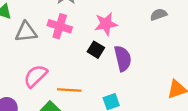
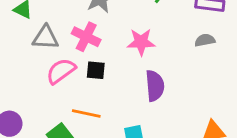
black square: (96, 50) -> (96, 70), moved, turned -35
pink semicircle: (36, 76) -> (61, 71), moved

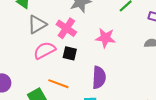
gray triangle: (46, 37) -> (37, 25), turned -42
purple semicircle: (155, 86) -> (99, 77), moved

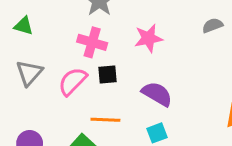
gray triangle: (37, 25) -> (29, 73), moved
purple semicircle: (99, 77) -> (157, 94), turned -45

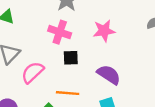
pink semicircle: (73, 81) -> (33, 72), moved

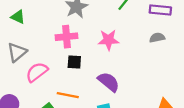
pink cross: (60, 32) -> (67, 37), turned -30

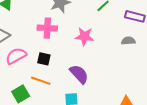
black square: (74, 62) -> (44, 59), moved

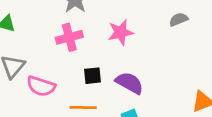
pink semicircle: (16, 56) -> (41, 86), turned -115
black square: (44, 59) -> (93, 76), moved

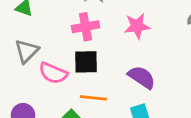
black square: (93, 76) -> (86, 62), moved, size x1.4

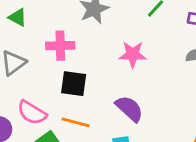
pink cross: (86, 27) -> (60, 46), moved
pink semicircle: (53, 73) -> (32, 113), moved

